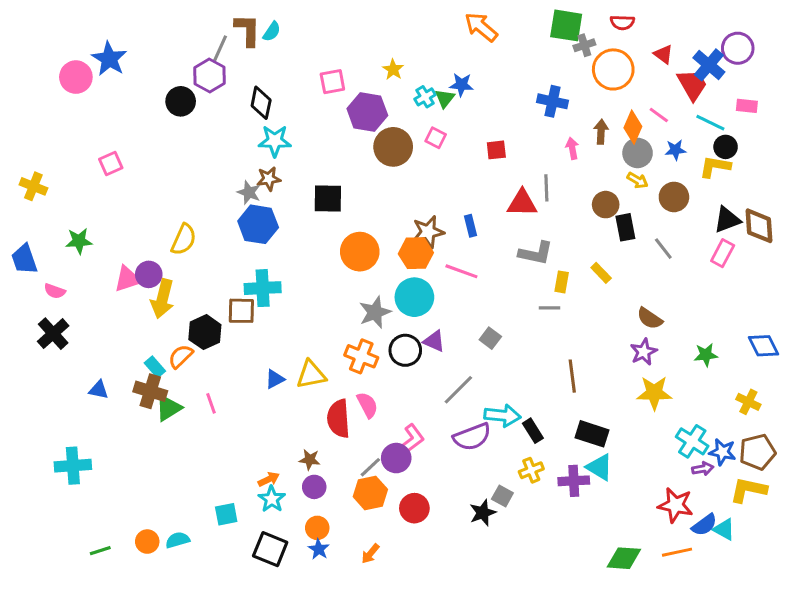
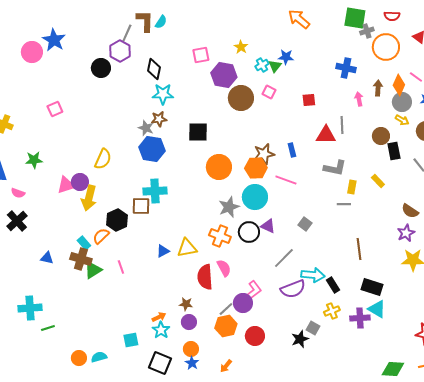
green line: (100, 551) -> (48, 328), moved

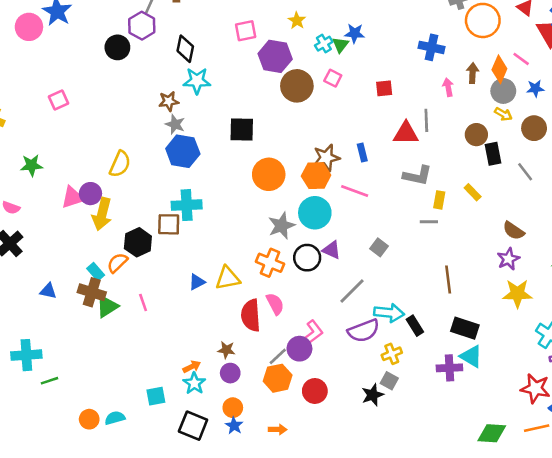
brown star: (159, 119) -> (169, 101), moved
yellow cross: (332, 311) -> (392, 354), moved
orange arrow: (226, 366) -> (278, 429), turned -128

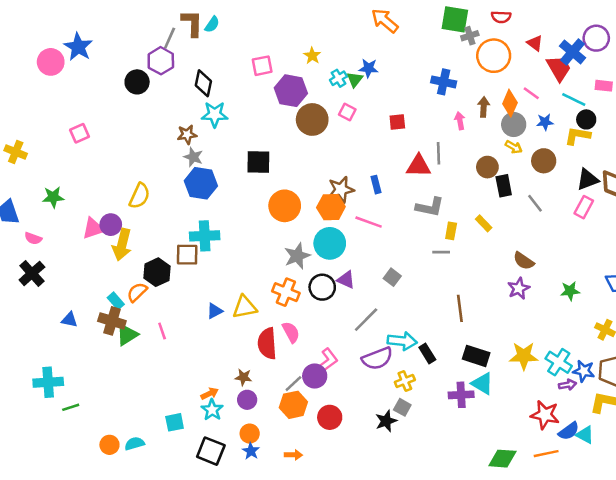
yellow star: (517, 294) -> (524, 356), moved

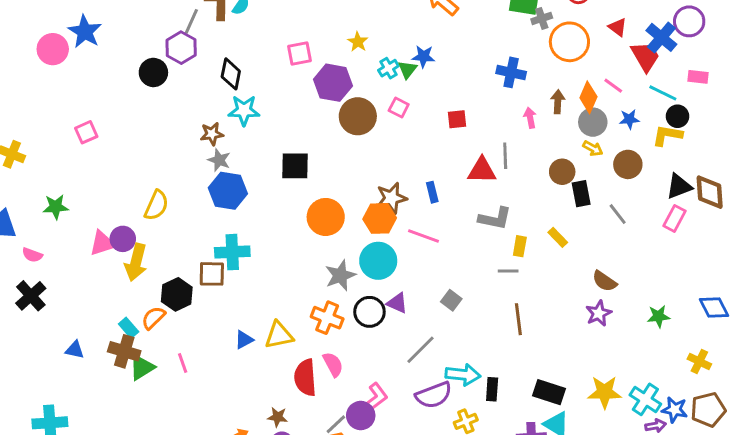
brown line: (460, 308) -> (518, 319), moved
black rectangle: (427, 353) -> (492, 389), turned 36

